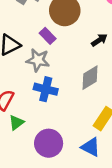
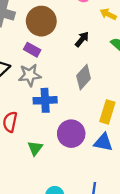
green triangle: (16, 123) -> (35, 148), moved
purple circle: (49, 143) -> (71, 134), moved

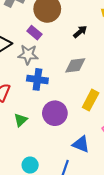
gray diamond: (84, 77) -> (75, 65), turned 30
blue triangle: (103, 142) -> (81, 144), moved

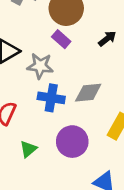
purple rectangle: (34, 33) -> (61, 39), moved
gray diamond: (75, 65) -> (88, 93), moved

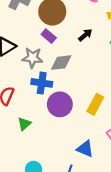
gray diamond: (88, 93) -> (61, 63), moved
purple circle: (72, 142) -> (60, 104), moved

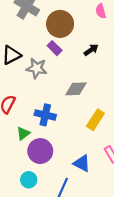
gray diamond: (61, 63) -> (76, 89), moved
blue cross: (42, 83) -> (45, 115), moved
purple circle: (60, 104) -> (40, 151), moved

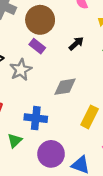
gray star: (37, 68) -> (21, 70), turned -30
purple circle: (40, 151) -> (51, 154), moved

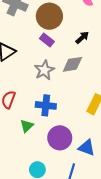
gray star: (21, 70) -> (44, 70), moved
gray diamond: (65, 87) -> (72, 64), moved

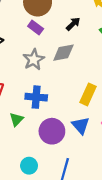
blue triangle: (87, 148) -> (81, 125), moved, turned 30

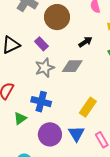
purple rectangle: (36, 27) -> (41, 44), moved

